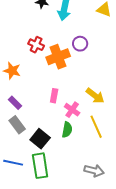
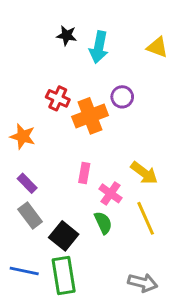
green semicircle: (67, 130) -> (103, 223), turned -35

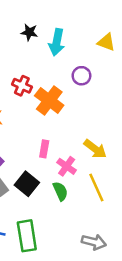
purple circle: (122, 97) -> (81, 76), moved
orange cross: (90, 116) -> (49, 101), turned -32
black square: (64, 236) -> (27, 184), moved

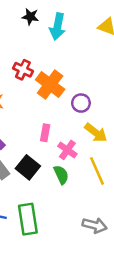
purple circle: (81, 76) -> (81, 103), moved

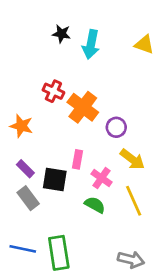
black square: (28, 167) -> (55, 179), moved, turned -30
green semicircle: (61, 175) -> (95, 205), turned -36

